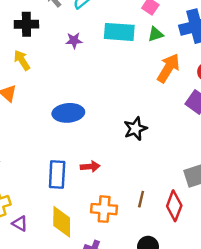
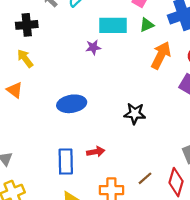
purple star: (74, 40) -> (93, 47), moved
black star: (135, 129) -> (135, 114), turned 30
brown line: (141, 199) -> (145, 178), turned 40

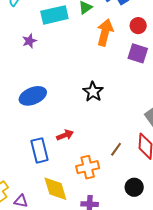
purple star: (93, 47) -> (29, 41), moved
black star: (135, 114) -> (93, 92), turned -30

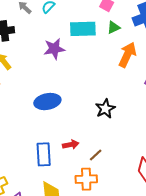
purple star: (29, 41) -> (54, 49), size x1.5
brown line: (116, 149) -> (96, 155), moved

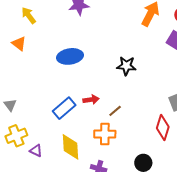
black star: (105, 109) -> (126, 66), turned 30
blue rectangle: (44, 154) -> (64, 108), turned 50

